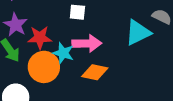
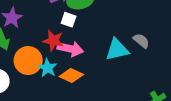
red star: (40, 38) -> (53, 41), moved
cyan star: (63, 53) -> (48, 68), moved

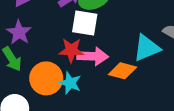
white square: (69, 20) -> (85, 23), size x1.5
orange diamond: (71, 76) -> (123, 71), moved

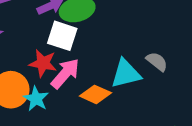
pink arrow: (93, 56) -> (65, 74), turned -60

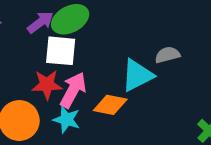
gray semicircle: (157, 61) -> (167, 55), turned -40
cyan star: (36, 99) -> (67, 120), moved

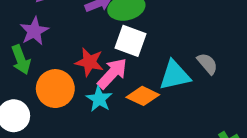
white square: (61, 51) -> (130, 41), moved
gray semicircle: (167, 55) -> (207, 64), turned 50

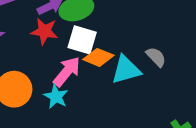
red star: (89, 62) -> (44, 31), moved
orange diamond: (143, 96) -> (98, 57), moved

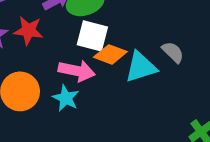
red star: (44, 31) -> (28, 31), moved
pink arrow: (67, 72) -> (77, 71), turned 64

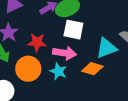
red star: (28, 31) -> (37, 42), moved
orange diamond: (110, 54) -> (92, 69), moved

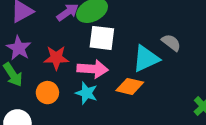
orange circle: (28, 69) -> (47, 93), size x0.7

